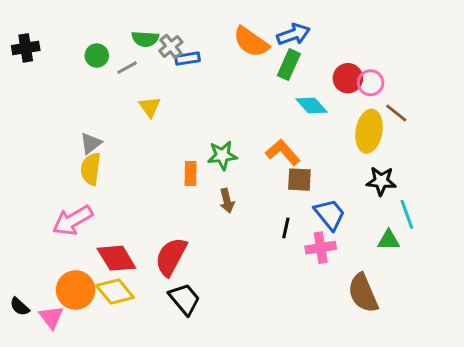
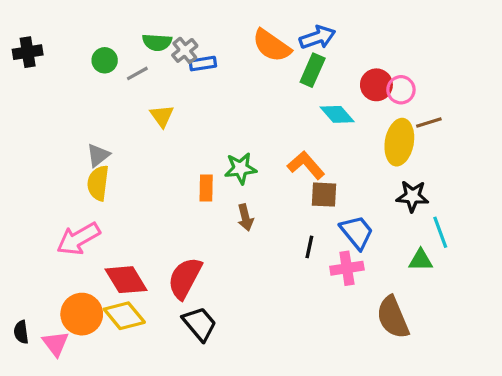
brown line: (396, 113) -> (429, 123), turned -55
black semicircle: (20, 307) -> (21, 332), turned 40

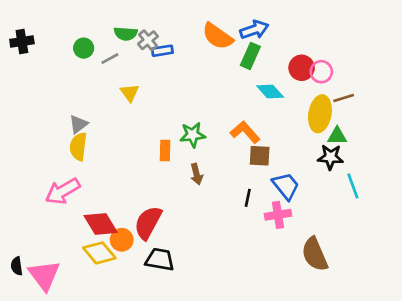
green triangle: (421, 260) -> (337, 136), moved
orange circle: (82, 314) -> (122, 240), moved, size x0.7
black trapezoid: (200, 324) -> (160, 259), turned -40
pink triangle: (56, 344) -> (44, 275), size x1.5

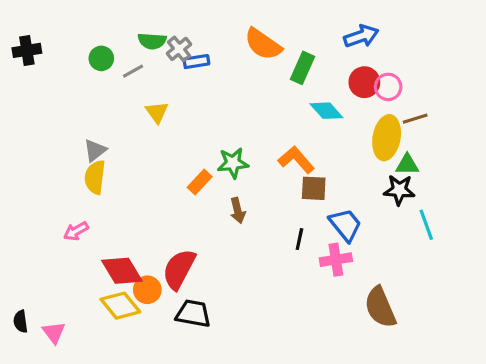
blue arrow: (254, 30) -> (361, 36), moved
orange rectangle: (165, 150) -> (200, 182), turned 42
pink arrow: (63, 191) -> (76, 231), size x0.6
pink triangle: (44, 275) -> (54, 333), size x0.6

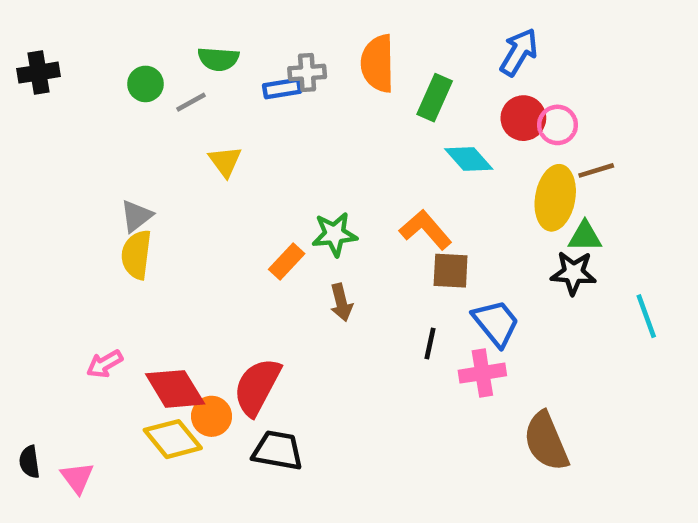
blue arrow: (361, 36) -> (519, 52), turned -40
orange semicircle: (263, 44) -> (378, 63), turned 54
gray cross: (179, 49) -> (307, 73), moved, turned 35
cyan line: (426, 225) -> (646, 316), moved
pink arrow: (76, 231) -> (105, 364), moved

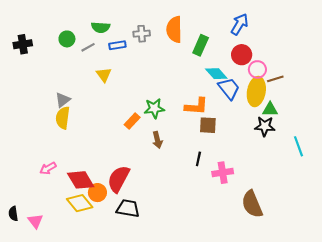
black cross: (39, 73) -> (23, 44), moved
blue rectangle: (282, 89) -> (117, 45), moved
pink circle: (558, 125) -> (257, 69), moved
orange L-shape: (425, 230) -> (196, 106), turned 135
blue trapezoid: (496, 323) -> (229, 88), moved

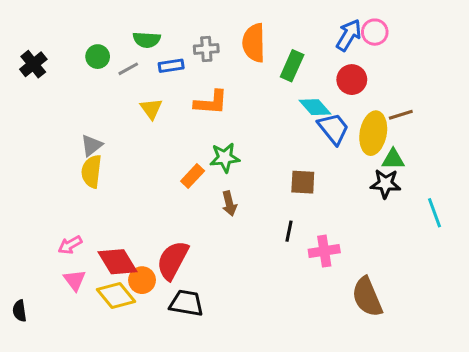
black cross: (23, 44) -> (33, 64), turned -30
pink circle: (257, 69) -> (375, 32), moved
orange L-shape: (196, 106) -> (211, 103), moved
pink triangle: (35, 221) -> (75, 280), moved

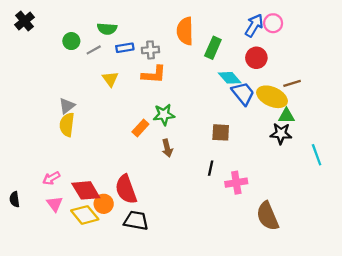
gray cross: (206, 49) -> (150, 50), moved
black cross: (33, 64) -> (25, 21), moved
yellow ellipse: (373, 133) -> (272, 97), turned -76
red semicircle: (173, 260) -> (126, 189), turned -48
black semicircle: (20, 311) -> (14, 199), moved

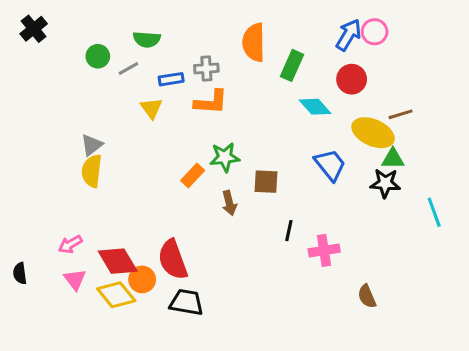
blue rectangle: (125, 48) -> (171, 79), moved
blue trapezoid: (243, 93) -> (330, 165), moved
brown square: (221, 132) -> (266, 182), moved
brown semicircle: (268, 216) -> (367, 296), size x0.6

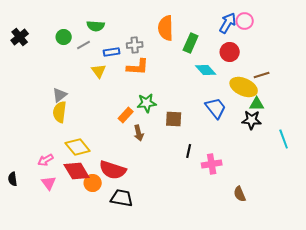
black cross: (34, 29) -> (20, 37), moved
brown arrow: (229, 203) -> (139, 133), moved
red semicircle: (173, 260) -> (113, 170), turned -52
yellow diamond: (116, 295) -> (78, 147), moved

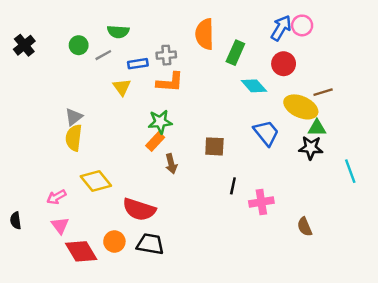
green star: (147, 103) -> (160, 122), moved
red diamond: (77, 171) -> (81, 251), moved
orange circle: (93, 183) -> (114, 242), moved
brown semicircle: (240, 194) -> (305, 227), moved

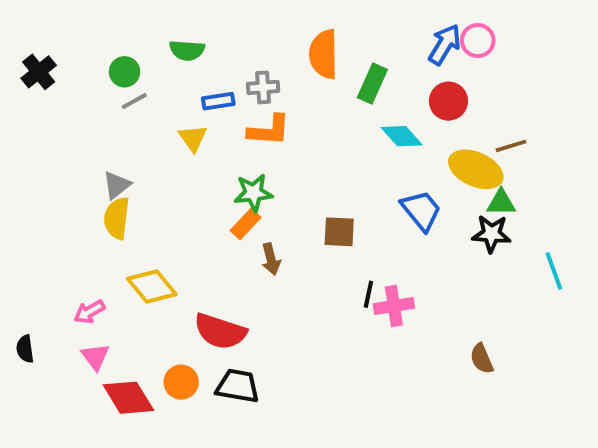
gray line: (103, 55) -> (134, 101), moved
pink cross: (261, 202) -> (394, 306), moved

